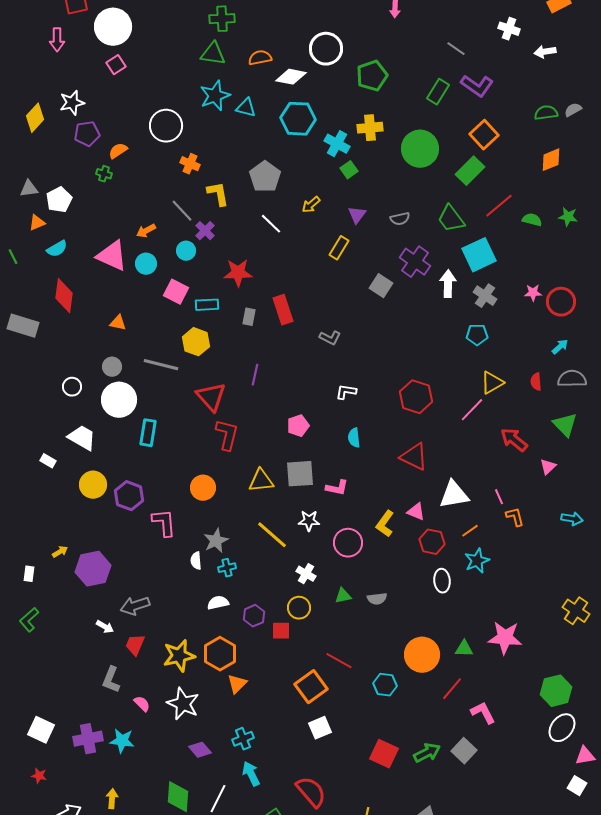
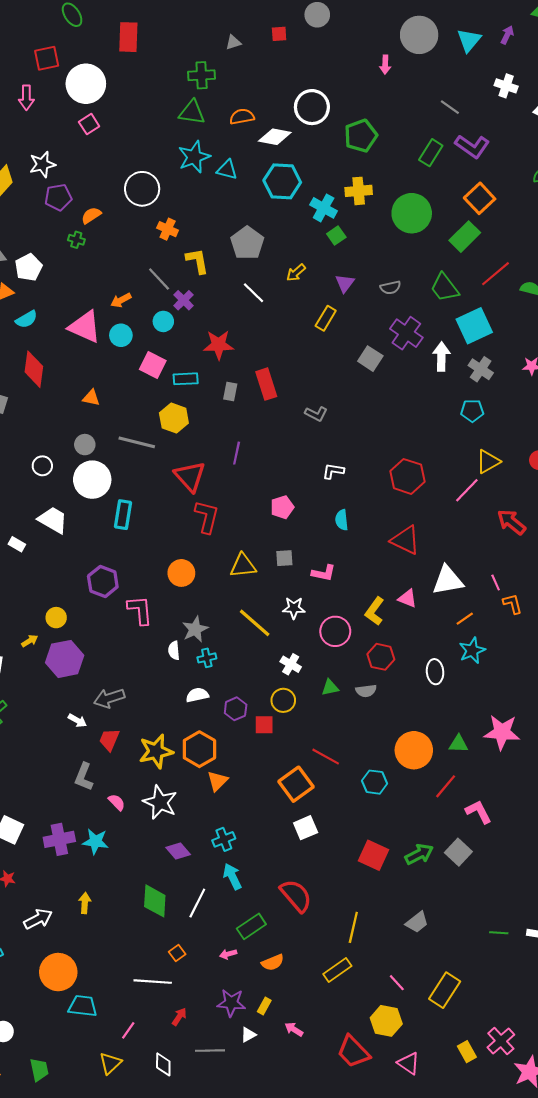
gray square: (300, 474) -> (284, 558), size x0.6
yellow circle: (93, 485) -> (56, 618), moved, size x0.7
red hexagon: (432, 542) -> (381, 657), moved

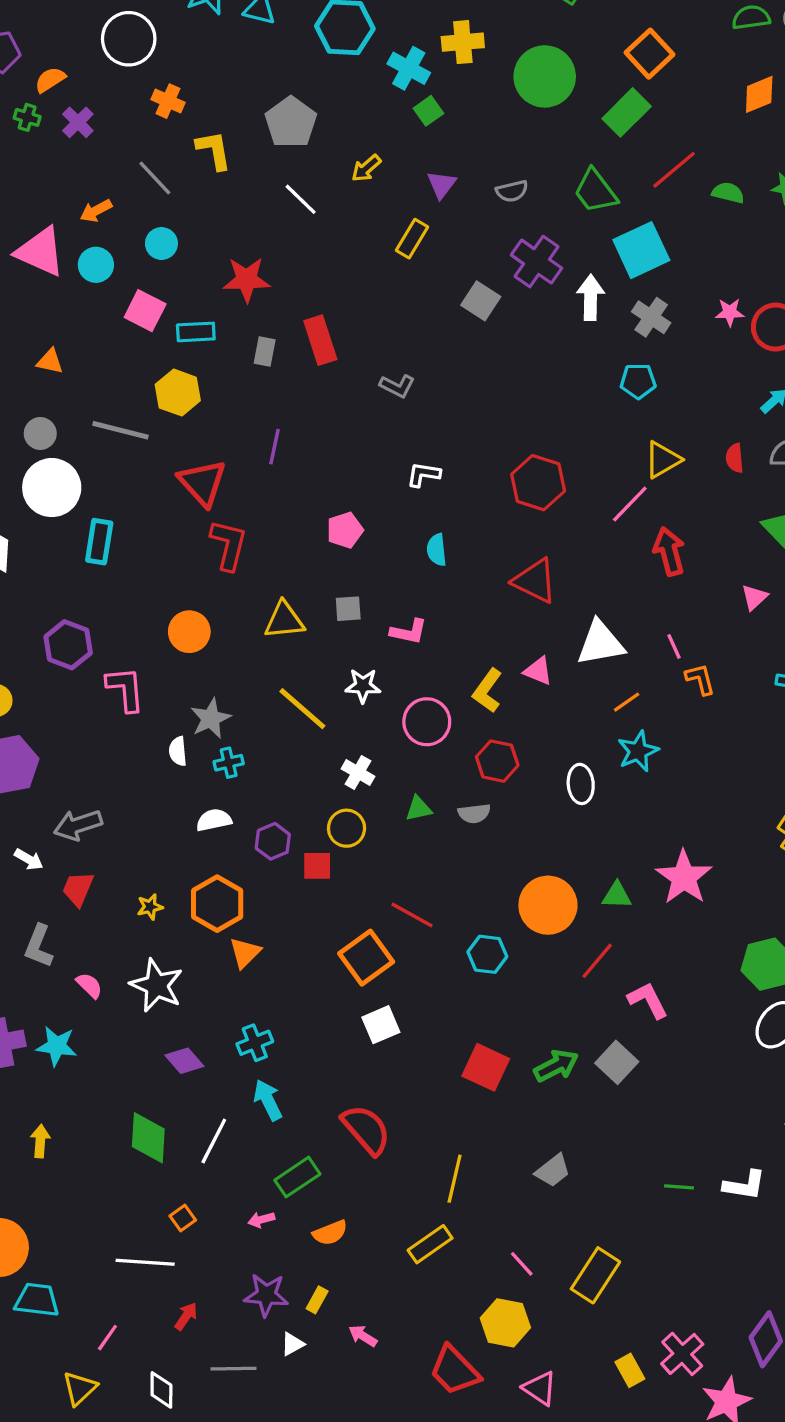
purple cross: (184, 300) -> (78, 122), moved
red arrow: (511, 522) -> (669, 551), moved, turned 36
pink star: (502, 732) -> (684, 877), turned 30
yellow star: (156, 751) -> (150, 907), size x0.5

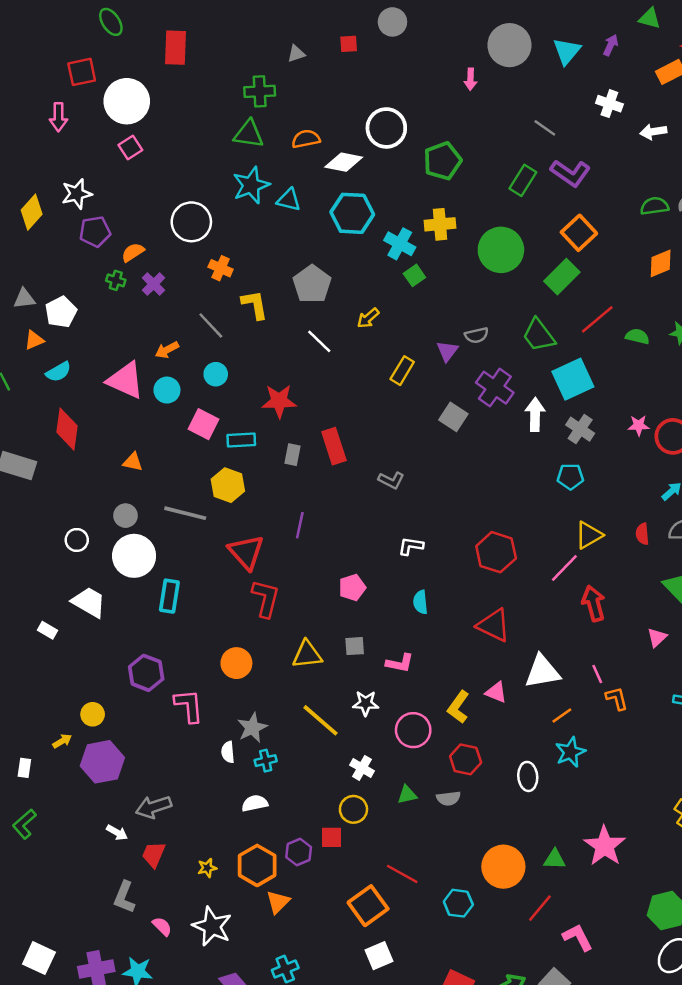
purple triangle: (442, 185) -> (447, 351), moved
purple hexagon: (273, 841) -> (299, 852), moved

